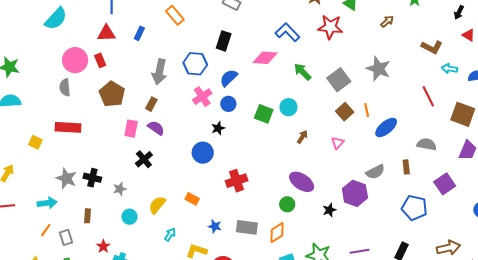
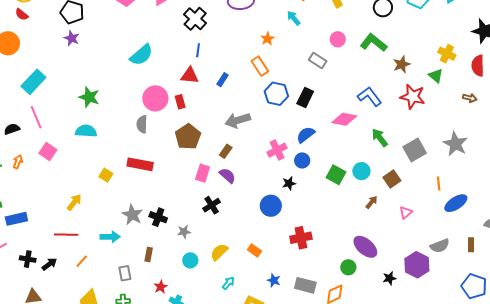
brown arrow: (387, 21) -> (470, 98), turned 48
blue hexagon: (195, 64) -> (276, 94), moved
gray arrow: (159, 72) -> (238, 120), turned 55
brown square: (345, 112) -> (392, 179), moved
orange line: (46, 230) -> (82, 261), moved

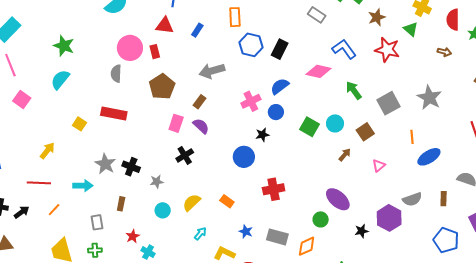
gray rectangle: (318, 61) -> (317, 15), moved
orange rectangle: (260, 66) -> (235, 17), turned 30
cyan semicircle: (86, 131) -> (60, 80), turned -55

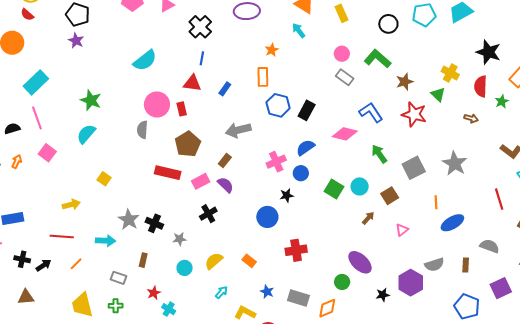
red rectangle: (114, 114) -> (168, 173), moved
pink rectangle: (176, 123) -> (201, 181), turned 42
yellow arrow: (47, 151) -> (71, 205), turned 36
gray rectangle: (97, 222) -> (118, 278), turned -63

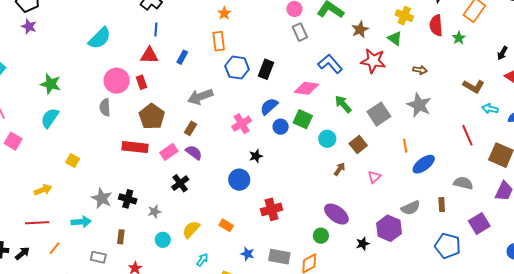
gray rectangle: (345, 77) -> (300, 32), turned 36
brown arrow: (471, 118) -> (420, 70), moved
blue circle: (301, 173) -> (281, 127), moved
green square: (334, 189) -> (303, 119), moved

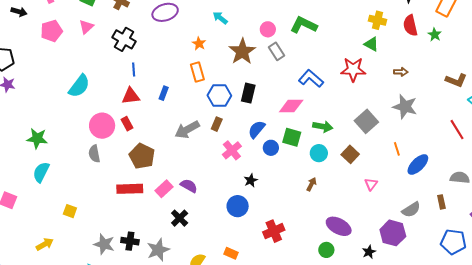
brown star: (360, 30) -> (242, 51), moved, size x1.5
green arrow: (343, 104) -> (323, 126), moved, turned 150
brown rectangle: (190, 128) -> (217, 124), moved
brown arrow: (340, 169) -> (311, 184), moved
gray star: (154, 212) -> (158, 250), size x1.6

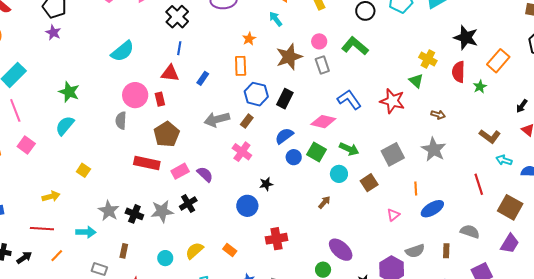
pink cross: (232, 150) -> (242, 152), moved, turned -30
pink triangle: (371, 184) -> (393, 215), moved
gray star: (158, 250) -> (162, 211), moved

